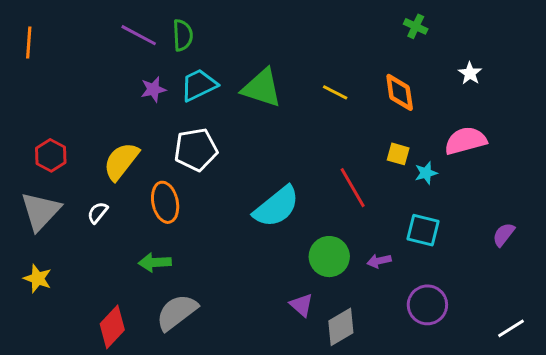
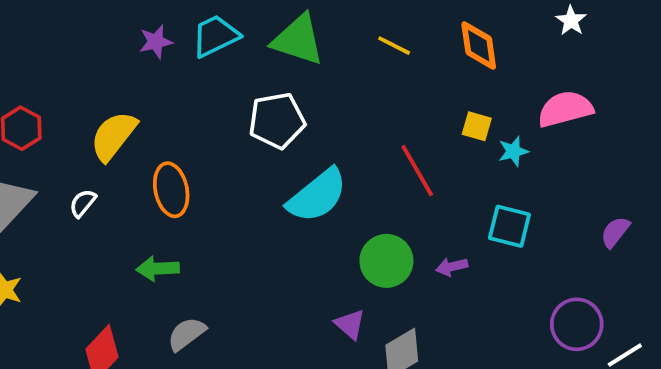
white pentagon: (196, 150) -> (277, 121), moved
purple circle: (427, 305) -> (577, 324), moved
gray semicircle: (177, 312) -> (187, 334), size x0.7

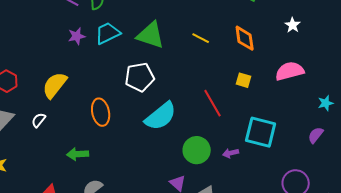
cyan star: (513, 151) -> (326, 103), moved
orange ellipse: (171, 190) -> (101, 112), moved
cyan square: (509, 226) -> (261, 132), size x1.4

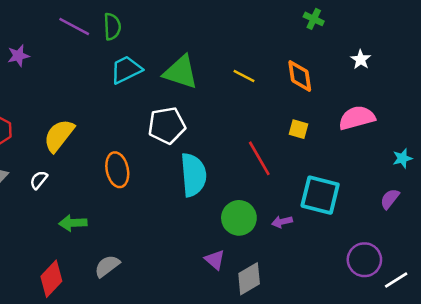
purple star: (77, 36) -> (18, 56), moved
cyan semicircle: (161, 116) -> (193, 175), turned -56
green arrow: (78, 154) -> (73, 223), moved

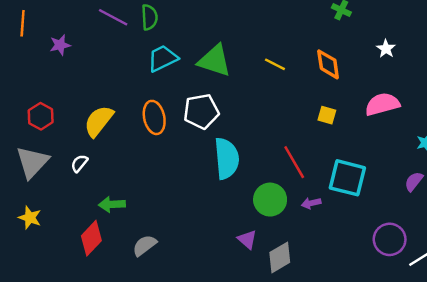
red line: (259, 158) -> (294, 162), moved
orange ellipse: (117, 170) -> (154, 117), moved
red diamond: (51, 279) -> (91, 238), moved

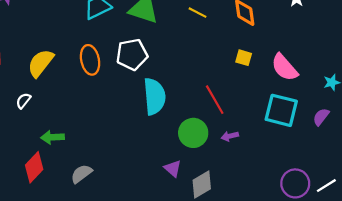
pink semicircle: (382, 104) -> (284, 67), moved, turned -116
cyan square: (347, 178) -> (281, 110), moved
purple circle: (390, 239) -> (295, 183), moved

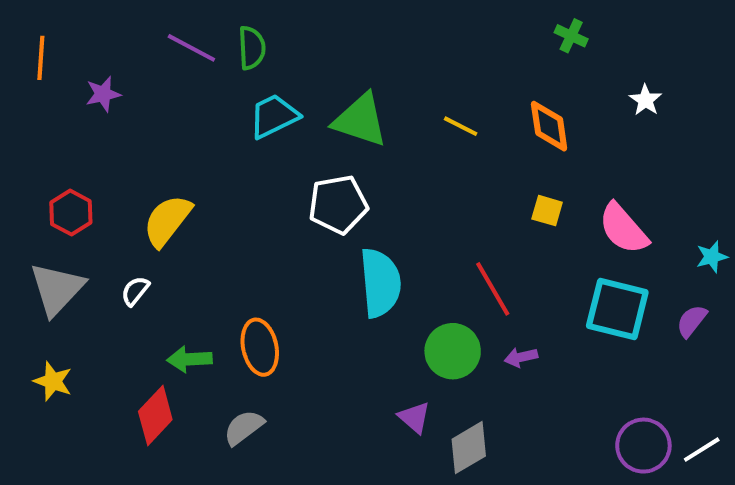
orange ellipse: (90, 60) -> (260, 347), moved

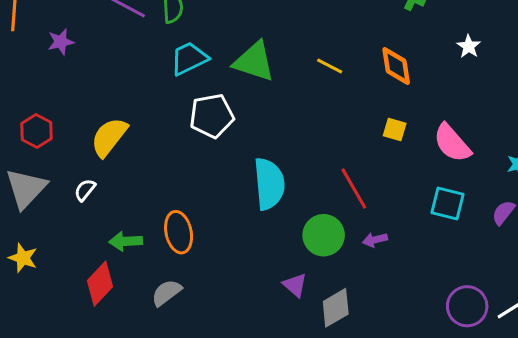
white pentagon: (338, 205) -> (212, 116), moved
cyan square: (617, 309) -> (447, 203), size x0.7

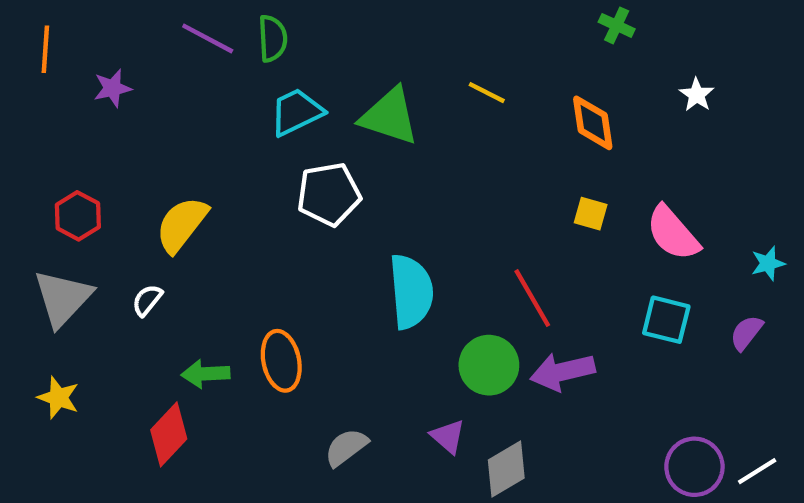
yellow line: (330, 66) -> (487, 93), moved
purple arrow: (375, 240) -> (562, 372), size x1.8
gray semicircle: (166, 293) -> (346, 447), moved

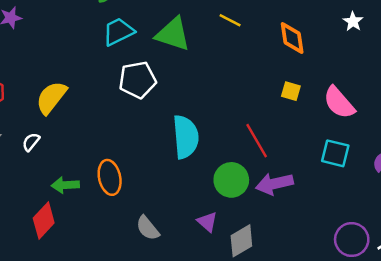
gray semicircle: (346, 447) -> (148, 228), turned -92

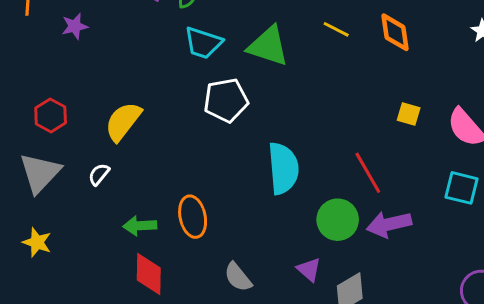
cyan trapezoid: (118, 32) -> (203, 43), turned -136
orange diamond: (292, 38) -> (395, 32), moved
red diamond: (44, 220) -> (149, 274), moved, turned -42

